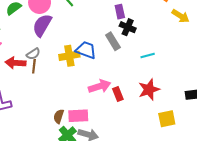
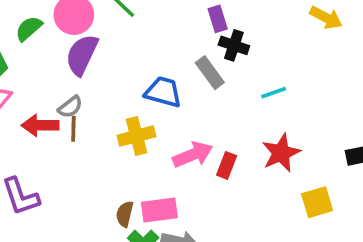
yellow cross: (69, 56) -> (136, 136), moved
red rectangle: (118, 94) -> (227, 165), turned 48

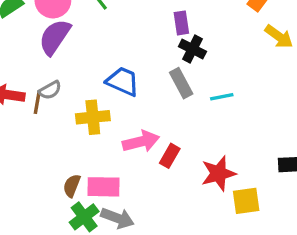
gray rectangle: (210, 73) -> (181, 83), moved
gray semicircle: (70, 107) -> (50, 90), moved
red star: (281, 153) -> (218, 173), moved

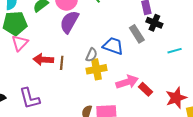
gray rectangle: (181, 83) -> (137, 34), moved
gray semicircle: (50, 90) -> (92, 55), moved, turned -32
red rectangle: (170, 156) -> (145, 89), turned -72

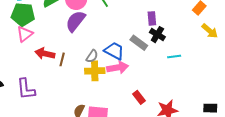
gray rectangle: (137, 34) -> (139, 43), turned -30
cyan line: (175, 51) -> (174, 57), moved
pink arrow: (127, 82) -> (118, 68), moved

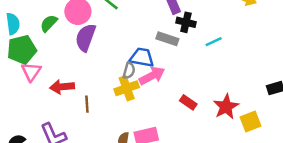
gray semicircle: (92, 56) -> (129, 71), moved
brown line: (62, 59) -> (87, 104), moved

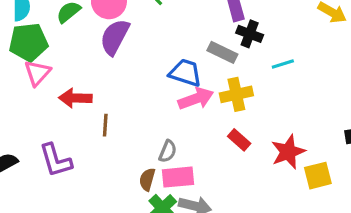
gray semicircle: (129, 71) -> (168, 151), moved
yellow cross: (127, 88) -> (236, 94), moved

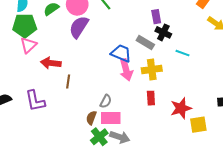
cyan line: (283, 64) -> (182, 53), turned 32
pink arrow: (196, 99) -> (126, 70), turned 90
red rectangle: (239, 140) -> (151, 98), turned 40

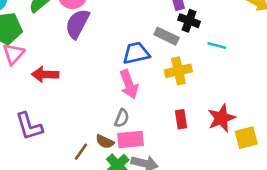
blue trapezoid: (121, 53) -> (136, 53), turned -30
pink arrow: (126, 70) -> (129, 84), moved
brown line: (68, 81) -> (81, 152), moved, turned 32
red rectangle: (151, 98) -> (181, 119), moved
brown semicircle: (91, 118) -> (105, 142), turned -80

